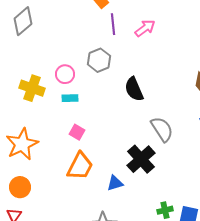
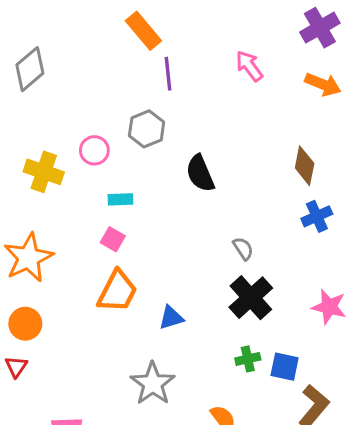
pink arrow: (145, 28) -> (249, 66), moved, turned -90
cyan rectangle: (70, 98) -> (120, 199), moved
gray semicircle: (162, 129) -> (243, 249), moved, size x0.6
black cross: (141, 159) -> (251, 298), moved

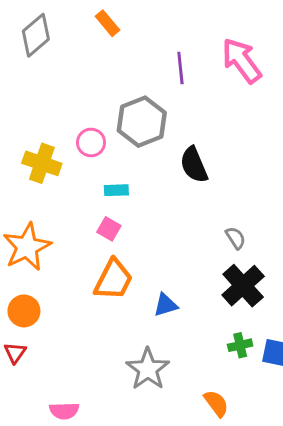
orange rectangle: (143, 31) -> (107, 23), moved, size x0.7
pink arrow: (249, 66) -> (242, 61), size x1.5
gray diamond: (30, 69) -> (36, 35), moved
purple line: (168, 74) -> (180, 68), moved
gray hexagon: (147, 129) -> (142, 122), size x1.4

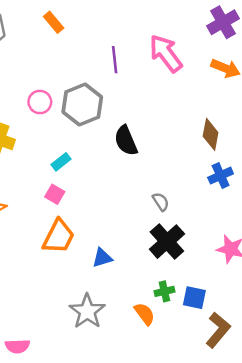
pink circle: (91, 142) -> (40, 102), moved
cyan rectangle: (116, 190) -> (61, 162), turned -36
orange semicircle: (216, 403) -> (145, 314), moved

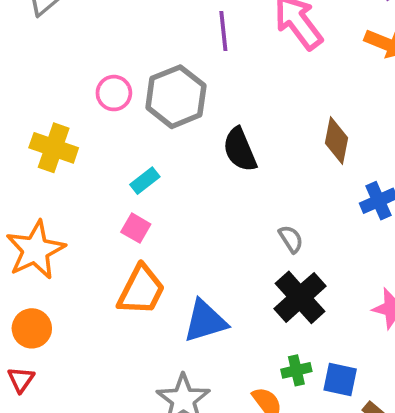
brown diamond: (211, 134) -> (337, 140), moved
blue triangle: (102, 258) -> (205, 321), size x1.5

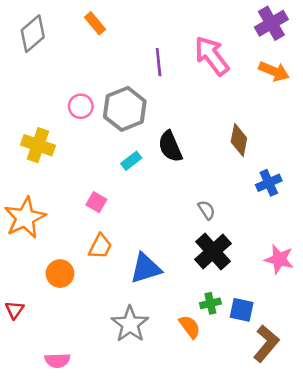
cyan rectangle: (145, 181) -> (131, 161), moved
orange trapezoid: (141, 290) -> (100, 246), size x0.7
orange circle: (32, 328) -> (60, 274), moved

